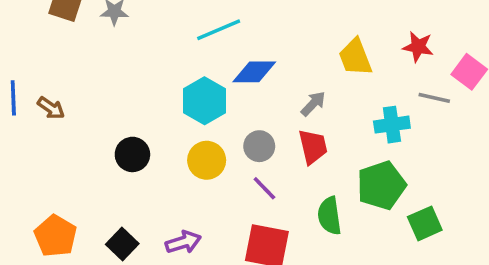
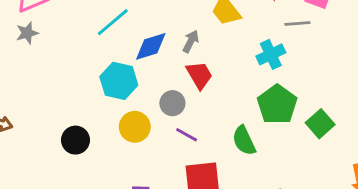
gray arrow: (313, 104) -> (191, 41), moved
red trapezoid: (313, 147) -> (199, 75), moved

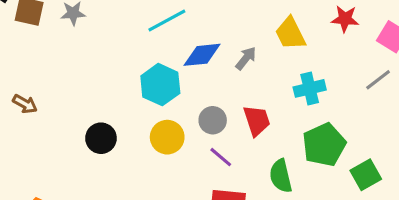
gray line: (297, 24) -> (378, 80), moved, turned -45
cyan cross: (271, 54) -> (310, 88), moved
red trapezoid: (199, 75) -> (257, 121), moved

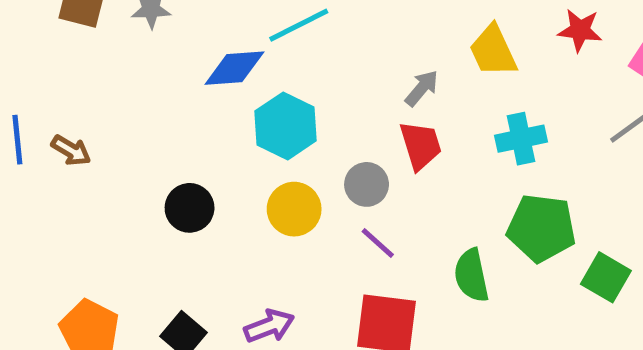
blue diamond: (202, 55) -> (234, 68), moved
red trapezoid: (257, 121) -> (421, 145), moved
green pentagon: (324, 145) -> (541, 228), turned 30
green square: (366, 175) -> (606, 277), turned -32

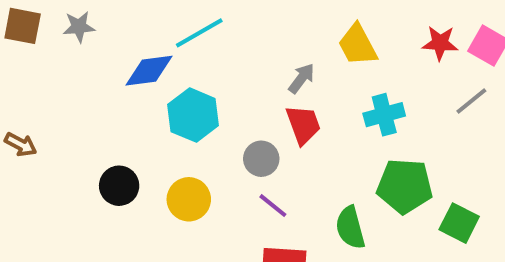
red star: (580, 30) -> (440, 43), moved
yellow circle: (294, 209) -> (189, 199), moved

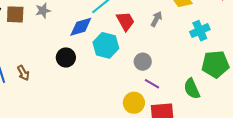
red trapezoid: (303, 125) -> (125, 21), moved
brown arrow: (21, 145) -> (23, 73), turned 42
black circle: (119, 186) -> (66, 57), moved
yellow circle: (189, 199) -> (134, 103), moved

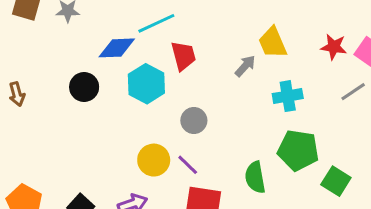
gray arrow: (156, 19) -> (245, 66), moved
purple line: (152, 84) -> (188, 165), moved
yellow circle: (134, 103) -> (154, 160), moved

